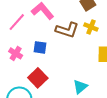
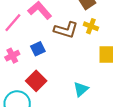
blue square: (40, 47) -> (38, 49), turned -32
pink cross: (16, 53) -> (12, 56), turned 32

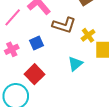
yellow cross: (91, 26) -> (88, 35), moved, turned 32
cyan triangle: (81, 89) -> (75, 64), moved

